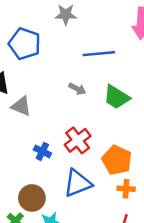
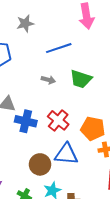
blue cross: (42, 151) -> (26, 121), moved, size x1.5
blue triangle: (78, 183) -> (66, 154), turned 40
brown circle: (32, 198) -> (40, 164), moved

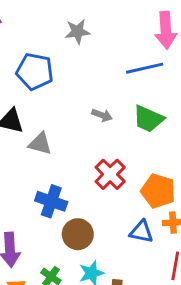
blue line: (59, 48) -> (145, 68), moved
blue cross: (26, 121) -> (51, 201), moved
blue triangle: (66, 154) -> (141, 232), moved, size x0.7

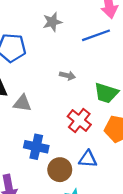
gray star: (77, 32) -> (52, 22), moved
green trapezoid: (148, 119) -> (106, 93), moved
blue triangle: (141, 232) -> (88, 159), moved

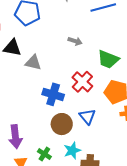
blue cross: (36, 147) -> (53, 94), moved
blue triangle: (88, 159) -> (87, 117), turned 42

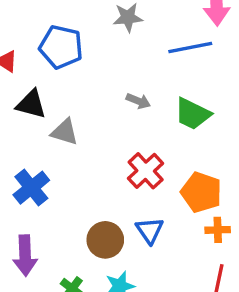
green trapezoid: (108, 59) -> (193, 114), moved
blue cross: (53, 94) -> (31, 188), moved, turned 30

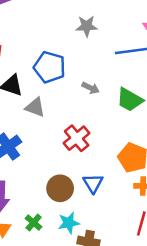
blue pentagon: (61, 47) -> (50, 67), moved
red cross: (146, 171) -> (77, 138), moved

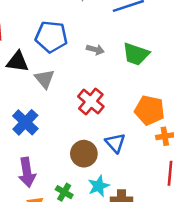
gray triangle: (35, 107) -> (45, 79), turned 40

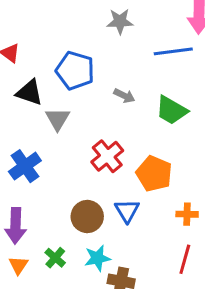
orange pentagon: (149, 110) -> (154, 174), moved

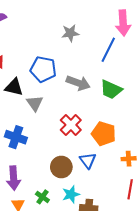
blue line: (173, 51) -> (108, 50), turned -50
gray arrow: (124, 96) -> (78, 83), size x1.6
blue cross: (25, 166) -> (16, 137), turned -30

